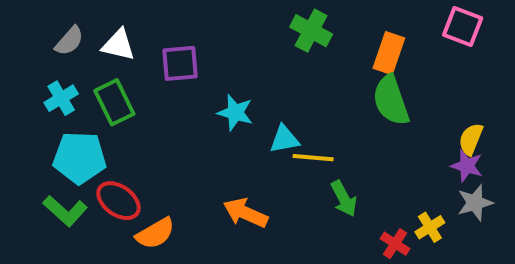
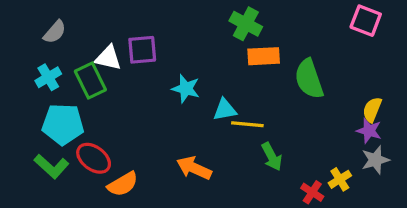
white triangle: (118, 45) -> (108, 58), moved
orange rectangle: (389, 53) -> (264, 56), moved, turned 68

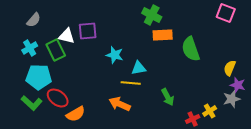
yellow line: (247, 124) -> (131, 83), moved
purple star: (369, 131) -> (238, 85), moved
red cross: (312, 192) -> (193, 119), turned 32

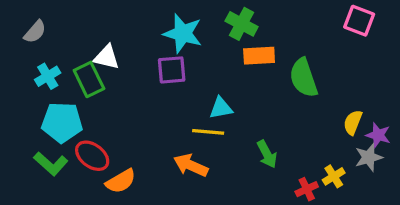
gray semicircle: (34, 20) -> (35, 32), moved
purple square: (88, 31) -> (172, 70), moved
cyan star: (115, 55) -> (183, 33), moved, size x1.4
yellow semicircle: (230, 68) -> (353, 122), moved

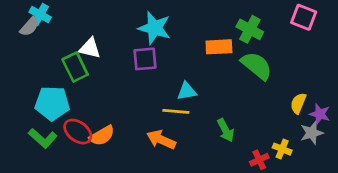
green cross: (242, 24) -> (250, 29), moved
cyan cross: (48, 76) -> (40, 15), moved, turned -30
green semicircle: (304, 78) -> (257, 66), turned 148
yellow cross: (334, 176) -> (282, 149), turned -36
orange semicircle: (121, 181) -> (102, 136), moved

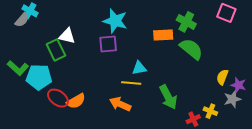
green arrow: (226, 130) -> (168, 97), size x1.4
green L-shape: (43, 138) -> (18, 68), moved

